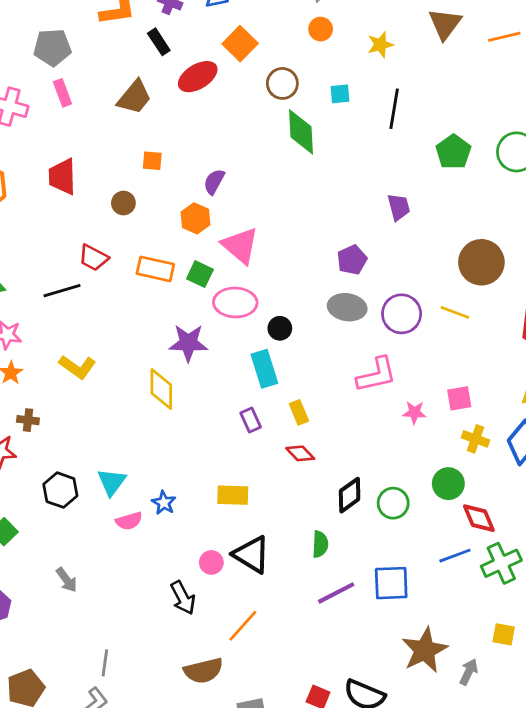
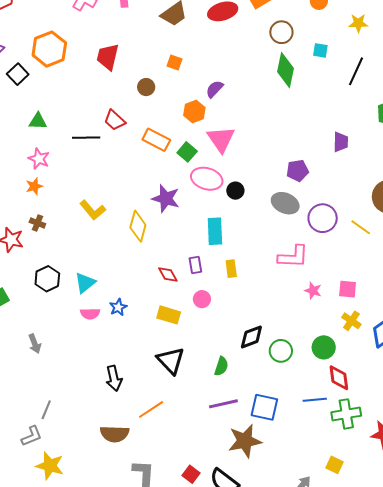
black circle: (280, 328) -> (235, 191), moved
yellow L-shape: (77, 367) -> (93, 210), moved
red diamond: (300, 453) -> (168, 274), moved
pink circle: (211, 562) -> (202, 299), moved
brown star: (425, 650) -> (245, 441), moved

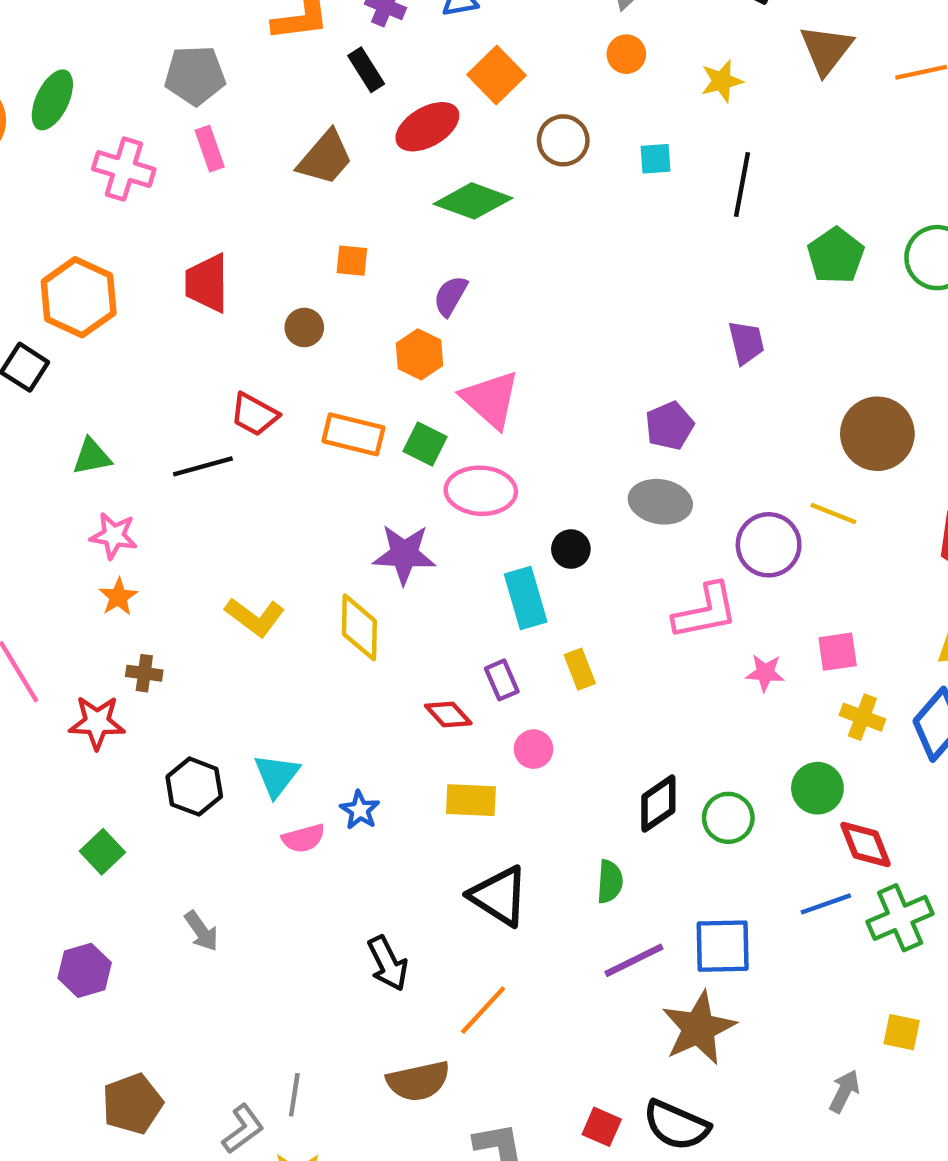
green diamond: (286, 70) -> (473, 201), moved, turned -68
black circle: (235, 191) -> (571, 549), moved
purple circle: (323, 218) -> (769, 545), moved
gray line: (46, 410) -> (294, 1095), moved

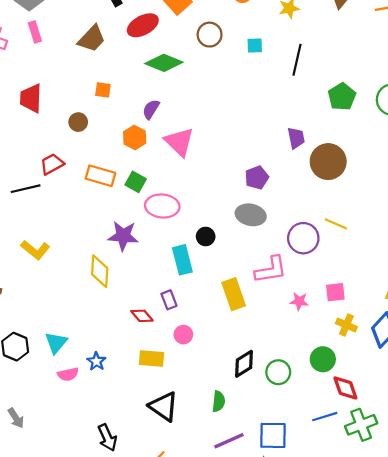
pink triangle: (491, 399) -> (179, 142), moved
red trapezoid: (254, 414) -> (52, 164), turned 120
brown circle: (877, 434) -> (328, 162), moved
yellow L-shape: (255, 617) -> (35, 250), moved
yellow rectangle: (580, 669) -> (234, 294), moved, size x1.6

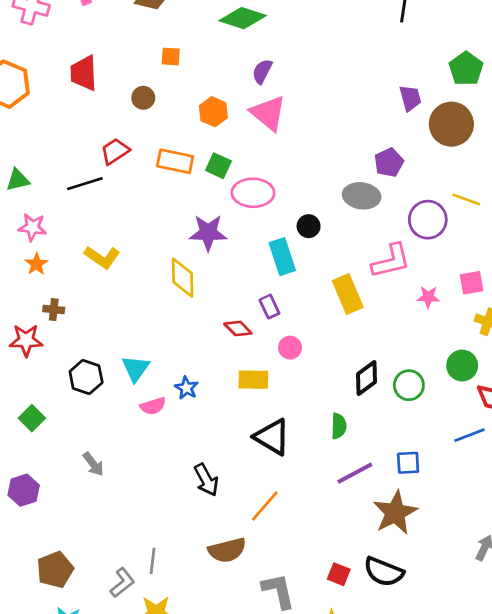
green pentagon: (342, 97) -> (466, 69), moved
purple semicircle: (151, 109) -> (262, 71), moved
purple pentagon: (257, 178) -> (389, 163), moved
blue square: (273, 435) -> (408, 463), size x0.7

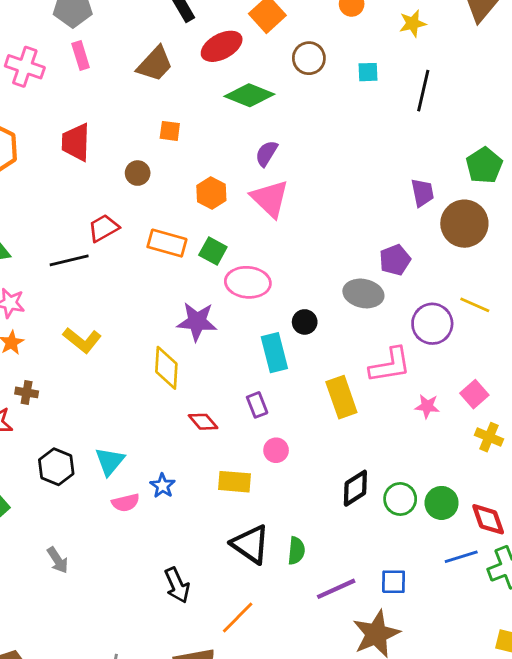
pink square: (472, 283) -> (474, 394), turned -35
red diamond: (238, 328) -> (203, 422), moved
green circle: (462, 366) -> (442, 503), moved
green semicircle: (339, 426) -> (296, 551), moved

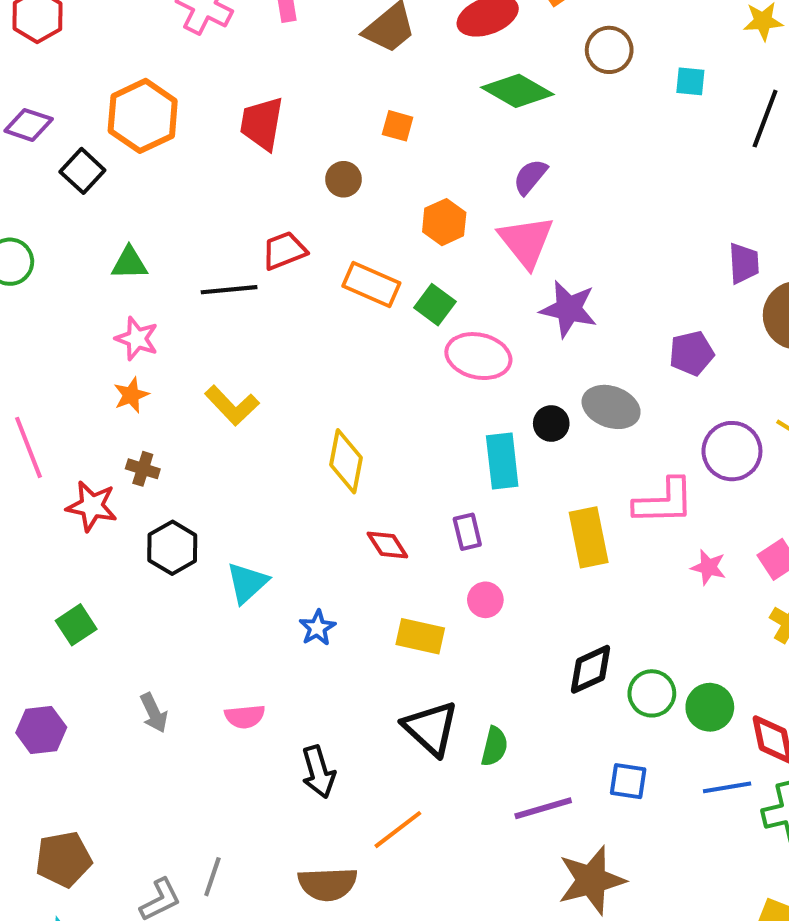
gray ellipse: (363, 293) -> (611, 407), moved
purple star: (197, 322) -> (569, 309), moved
black hexagon: (56, 467) -> (172, 548), moved
pink semicircle: (126, 503) -> (245, 717), moved
blue square: (394, 582) -> (628, 781), moved

